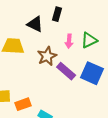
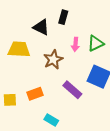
purple rectangle: (66, 71) -> (72, 90), moved
orange rectangle: (23, 104) -> (35, 94), moved

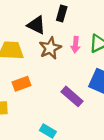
brown star: (53, 60) -> (50, 48), moved
orange rectangle: (35, 94) -> (21, 84), moved

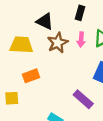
black rectangle: (62, 14) -> (80, 13), moved
purple rectangle: (72, 96) -> (83, 99), moved

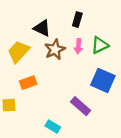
yellow trapezoid: (21, 45) -> (19, 52), turned -50

